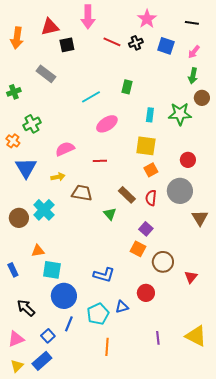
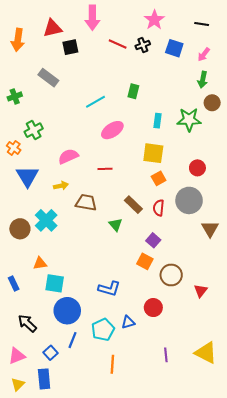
blue rectangle: (42, 361) -> (44, 379), turned -54

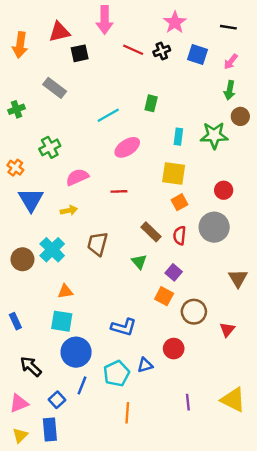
green cross: (34, 130) -> (50, 147), moved
brown trapezoid: (86, 203) -> (97, 244), moved, turned -85
green triangle: (116, 225) -> (139, 262), moved
brown triangle: (210, 229) -> (238, 278), moved
orange triangle: (40, 263) -> (65, 291), moved

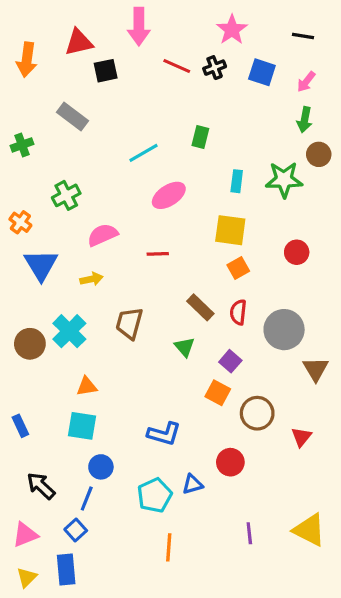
gray circle: (214, 227) -> (284, 330), moved
blue circle: (76, 352) -> (101, 467), size x0.6
blue line: (82, 385) -> (87, 498), moved

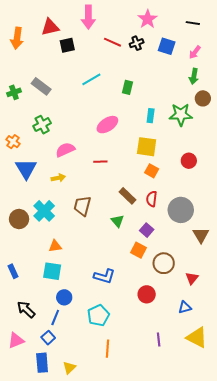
gray rectangle: (73, 116) -> (41, 86), moved
cyan line: (144, 153) -> (91, 79), moved
orange square: (238, 268) -> (152, 171), turned -32
blue triangle: (192, 484) -> (185, 307), moved
yellow triangle: (27, 577) -> (69, 368), moved

